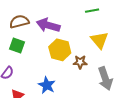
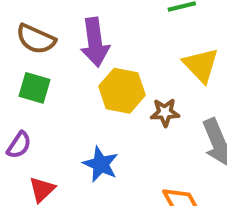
brown semicircle: (19, 22) -> (36, 39), turned -138
purple arrow: (48, 25) -> (95, 42), turned -110

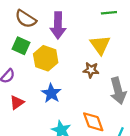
yellow triangle: (201, 65) -> (100, 45), moved
yellow hexagon: (122, 91) -> (46, 58), moved

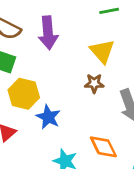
yellow hexagon: (46, 58) -> (24, 94), moved

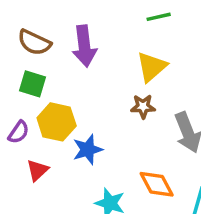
yellow triangle: (102, 51) -> (152, 67), turned 32
blue star: (48, 117) -> (88, 150), turned 30

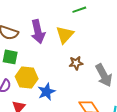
yellow triangle: (152, 67) -> (65, 35), moved

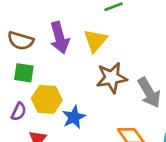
brown star: (76, 63) -> (112, 78), size x1.6

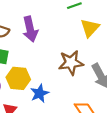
yellow triangle: (95, 41) -> (90, 28), moved

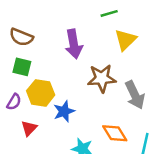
purple arrow: (30, 29) -> (74, 44), moved

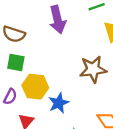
purple arrow: (74, 44) -> (58, 20), moved

